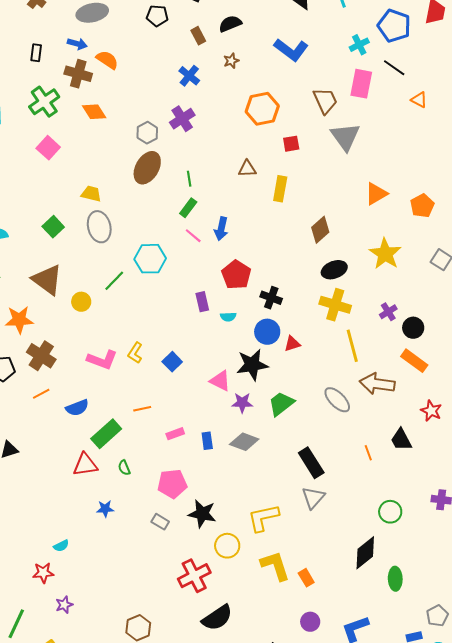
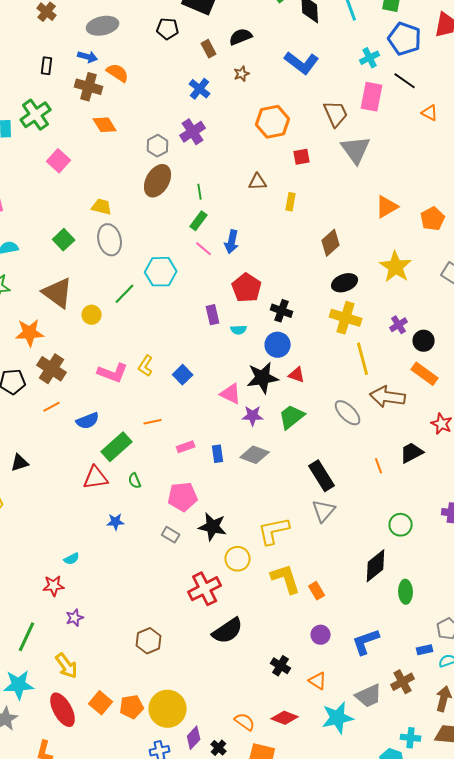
green cross: (44, 102) -> (36, 115), moved
yellow rectangle: (280, 189) -> (291, 202), size x0.7
red triangle: (292, 344) -> (297, 375), moved, turned 36
black trapezoid: (401, 440) -> (412, 453), turned 90

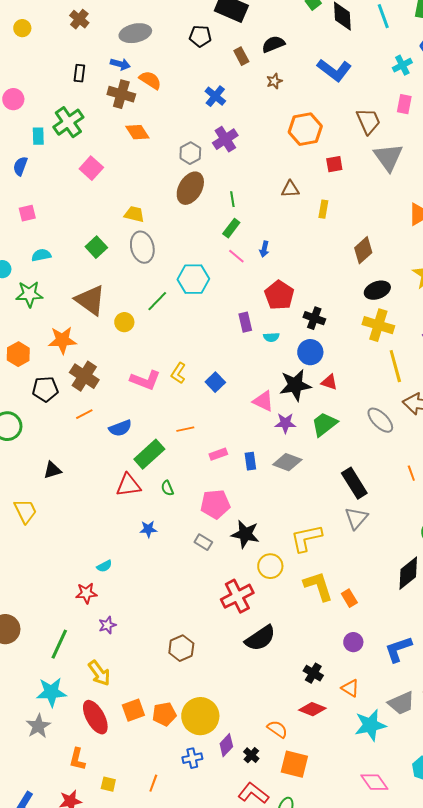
blue cross: (200, 89) -> (215, 96), moved
pink rectangle: (372, 97) -> (404, 104), size x0.7
blue arrow: (232, 242) -> (264, 249), size x0.7
orange square: (101, 703) -> (133, 710), turned 30
red diamond: (285, 718) -> (312, 709), moved

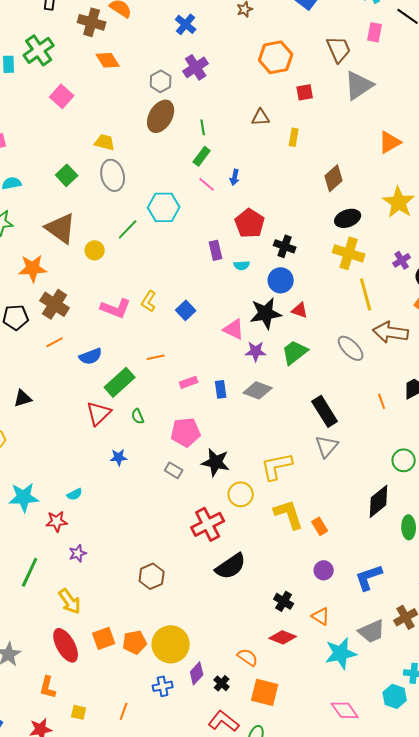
gray triangle: (388, 157) -> (359, 85), turned 32
red triangle: (128, 485) -> (99, 413), turned -36
cyan star: (51, 692) -> (24, 497), moved

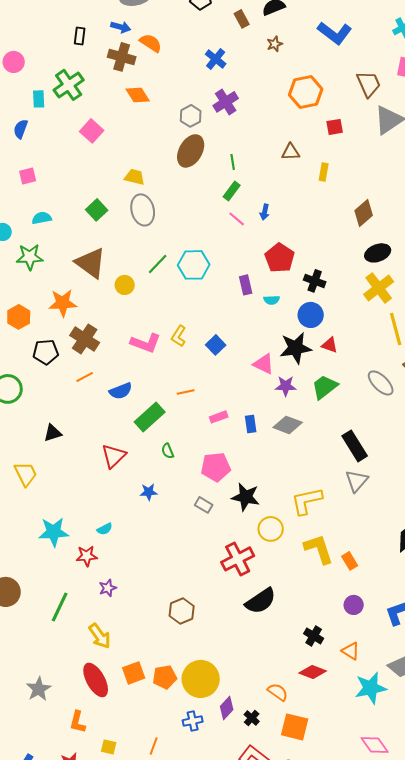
cyan hexagon: (164, 207) -> (194, 265), moved
yellow cross: (349, 253) -> (379, 288), turned 36
red triangle: (99, 413) -> (114, 456), moved

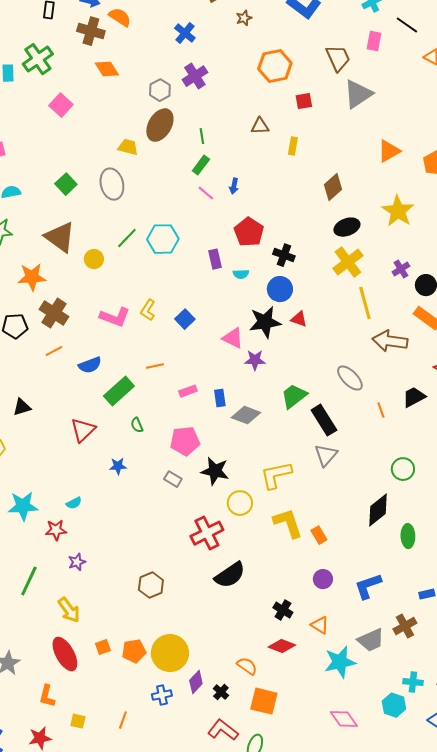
yellow trapezoid: (135, 177) -> (128, 147), moved
gray ellipse: (381, 383) -> (350, 378), moved
green trapezoid: (325, 387) -> (294, 396), moved
gray diamond: (288, 425) -> (246, 415), moved
orange square: (134, 673) -> (103, 647), size x0.7

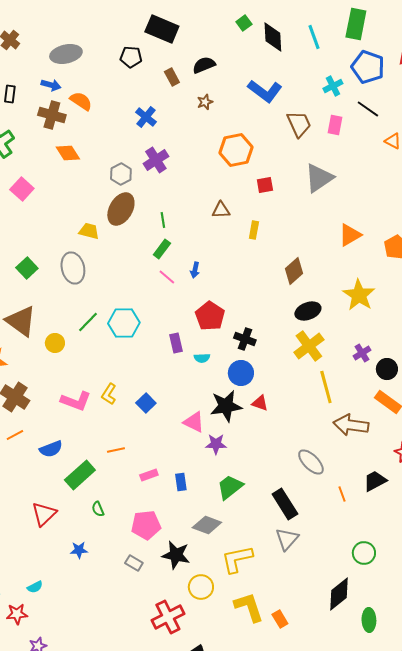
brown trapezoid: (338, 58) -> (299, 124), moved
green trapezoid: (294, 396) -> (230, 487), moved
gray diamond: (246, 415) -> (207, 525), moved

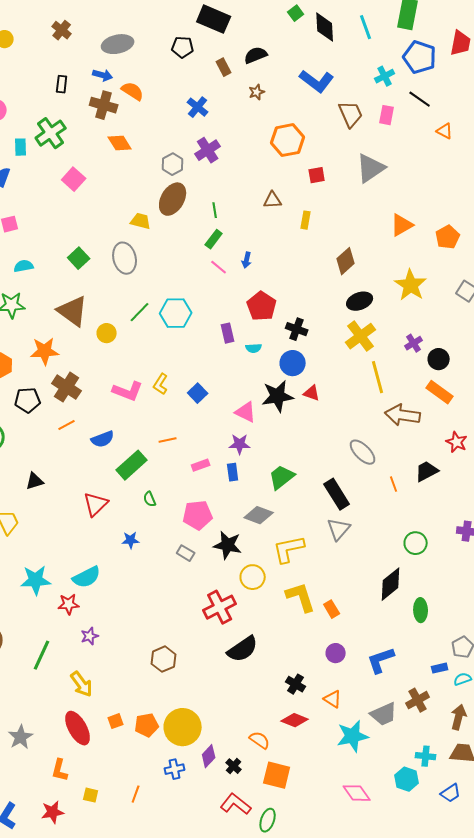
purple star: (216, 444) -> (240, 444), moved
cyan semicircle: (35, 587) -> (87, 577), size x1.8

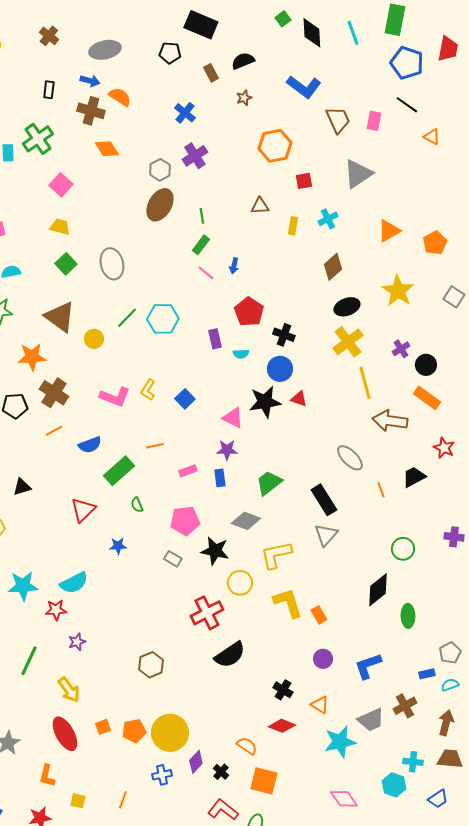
cyan cross: (385, 76) -> (328, 219), moved
yellow trapezoid: (141, 221) -> (60, 227), moved

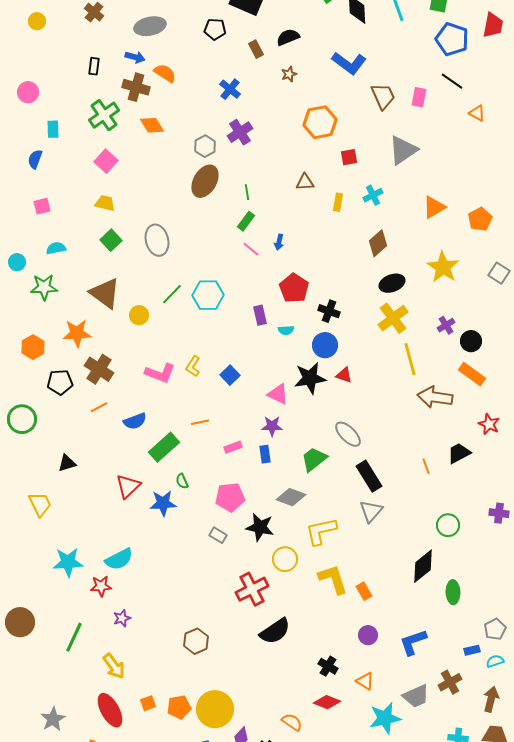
green cross: (38, 139) -> (104, 115), moved
gray ellipse: (350, 458) -> (348, 434), moved
blue star: (118, 546) -> (163, 503), moved, size x1.5

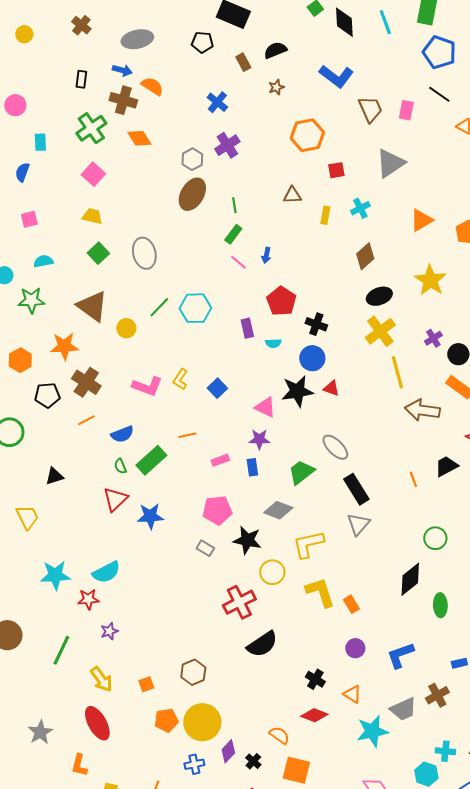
green semicircle: (182, 481) -> (120, 466), moved
brown hexagon: (196, 641) -> (193, 672), moved
orange square: (148, 703) -> (146, 684), moved

